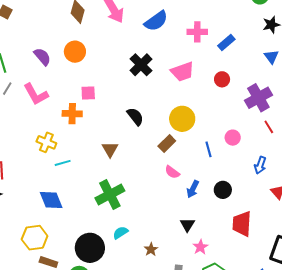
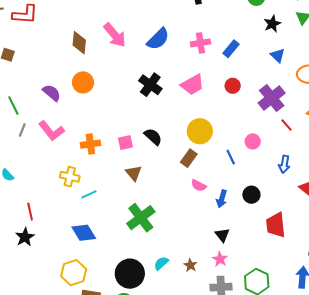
pink square: (88, 93) -> (125, 143), moved
cyan semicircle: (120, 233) -> (161, 263), moved
pink star: (200, 247) -> (220, 259), moved

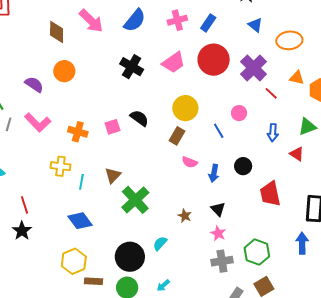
red circle: (233, 86) -> (214, 60), size x2.0
orange cross: (90, 144) -> (78, 132), turned 30
brown triangle: (134, 173) -> (113, 175), moved, turned 30
cyan line: (89, 194) -> (81, 182), turned -49
brown star: (190, 265) -> (185, 216), moved

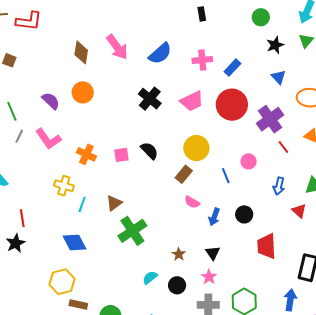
black circle: (130, 257) -> (177, 285), moved, size x0.6

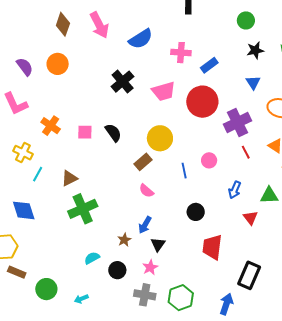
blue arrow: (214, 217) -> (145, 225), moved

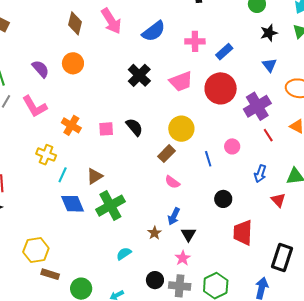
blue diamond: (24, 210) -> (72, 204), moved
black circle: (117, 270) -> (155, 280), moved

